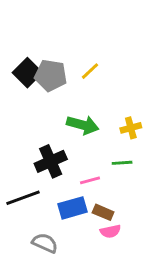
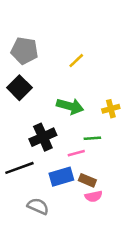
black square: (27, 73) -> (19, 88), moved
gray pentagon: (51, 75) -> (24, 51), moved
green line: (122, 163) -> (92, 138), moved

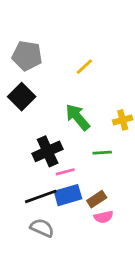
green arrow: (70, 106) -> (78, 117), turned -145
pink line: (76, 153) -> (65, 172), moved
black line: (19, 168) -> (41, 196), moved
brown rectangle: (87, 180) -> (97, 199), turned -56

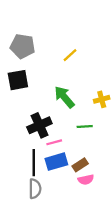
black square: (22, 97) -> (18, 80), turned 35
black line: (41, 196) -> (34, 163), turned -70
gray semicircle: (42, 228) -> (35, 189), turned 66

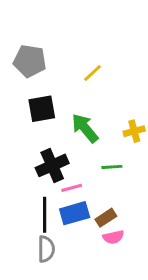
black square: (18, 80) -> (42, 109), moved

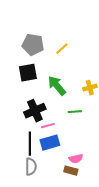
gray pentagon: (30, 61) -> (33, 45), moved
brown rectangle: (106, 218) -> (71, 171), moved, turned 48

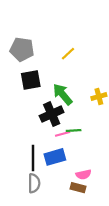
gray pentagon: (33, 45) -> (22, 49), moved
black cross: (35, 111) -> (52, 114), moved
green line: (75, 112) -> (74, 131), moved
pink line: (48, 126) -> (63, 134), moved

